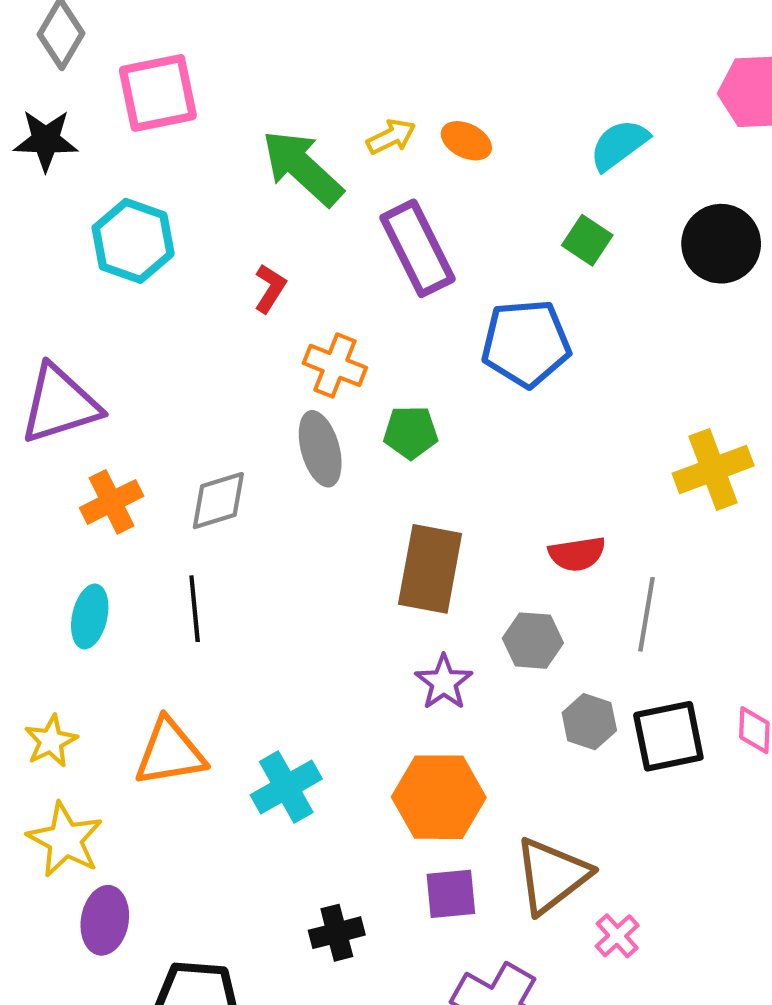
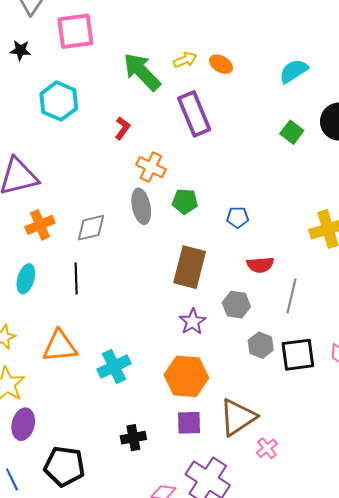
black star: (46, 140) -> (20, 50), size x0.7
green square: (587, 240) -> (292, 132), moved
blue pentagon: (526, 343) -> (238, 217), moved, size x0.5

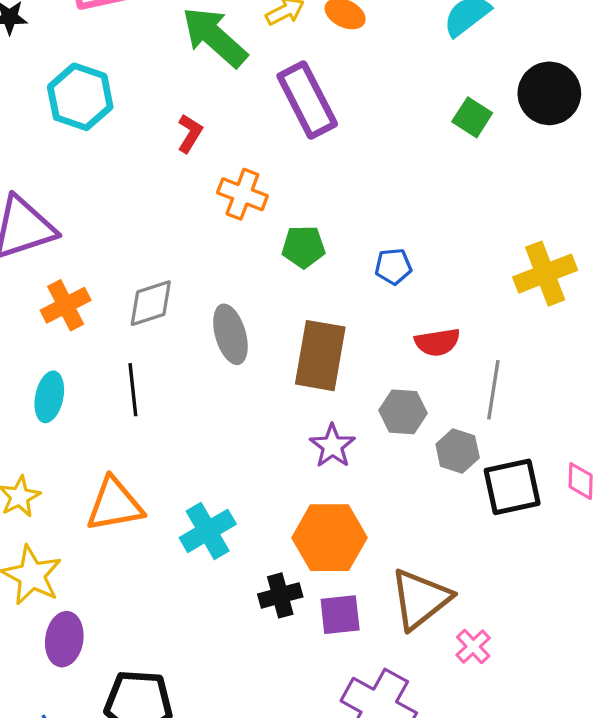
gray ellipse: (141, 206) -> (230, 334), moved
gray hexagon: (261, 345) -> (458, 451), moved
black cross: (133, 438) -> (280, 595), moved

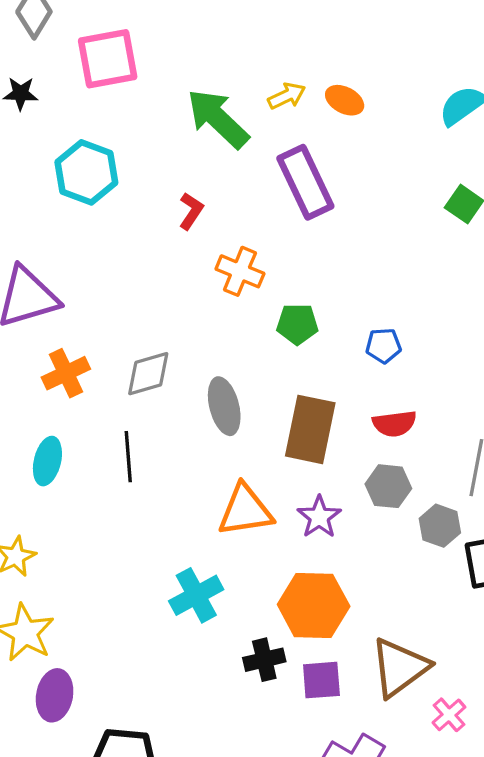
red semicircle: (437, 342) -> (394, 424), moved
orange triangle: (115, 505) -> (245, 510), moved

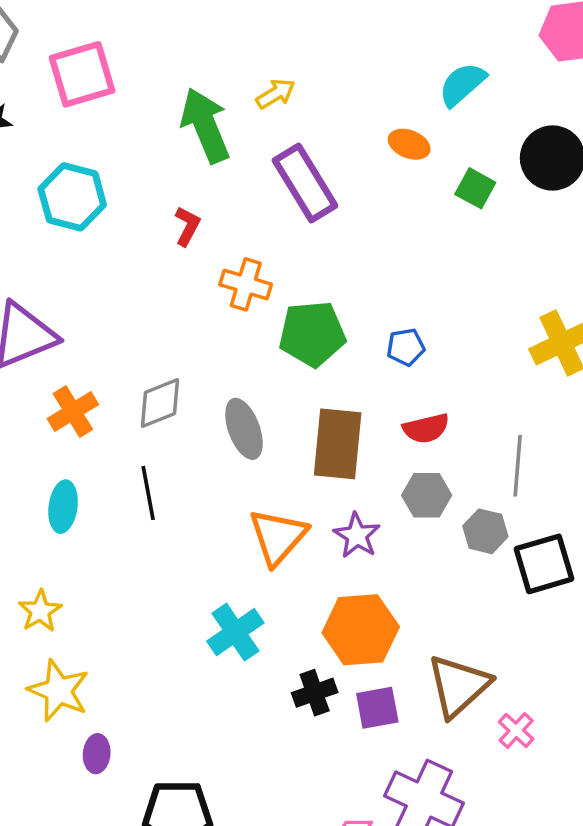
orange ellipse: (345, 100) -> (409, 144), moved
green arrow: (218, 119) -> (205, 125), turned 30
green pentagon: (297, 324) -> (312, 334), size x1.5
orange triangle: (245, 510) -> (278, 537), turned -34
purple ellipse: (55, 695) -> (97, 754), size x0.7

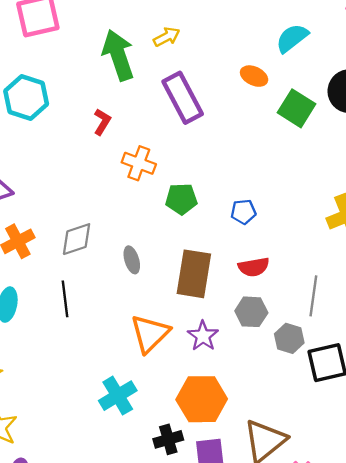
green square: (475, 188) -> (297, 108), size x1.4
green pentagon: (312, 334) -> (181, 199), size x0.7
gray ellipse: (244, 429) -> (132, 260), size x0.7

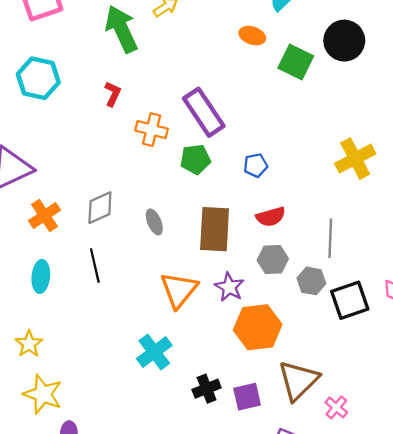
purple rectangle: (183, 98) -> (204, 112), moved
orange hexagon: (202, 399) -> (258, 327), moved

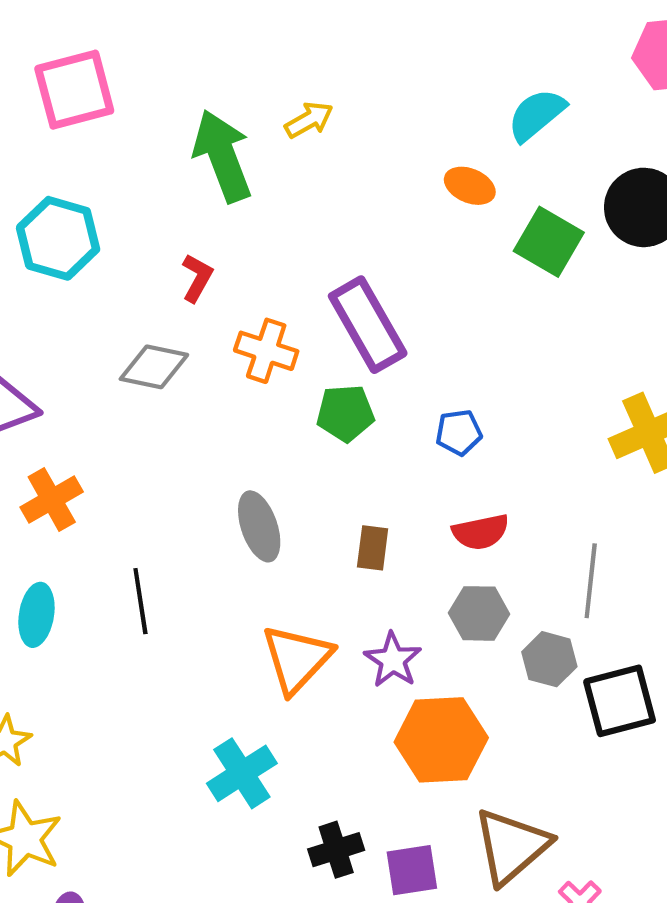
gray diamond: (100, 208) -> (154, 367), moved, turned 32
gray ellipse: (154, 222) -> (259, 526), size x1.4
brown rectangle: (215, 229) -> (373, 548), size x0.5

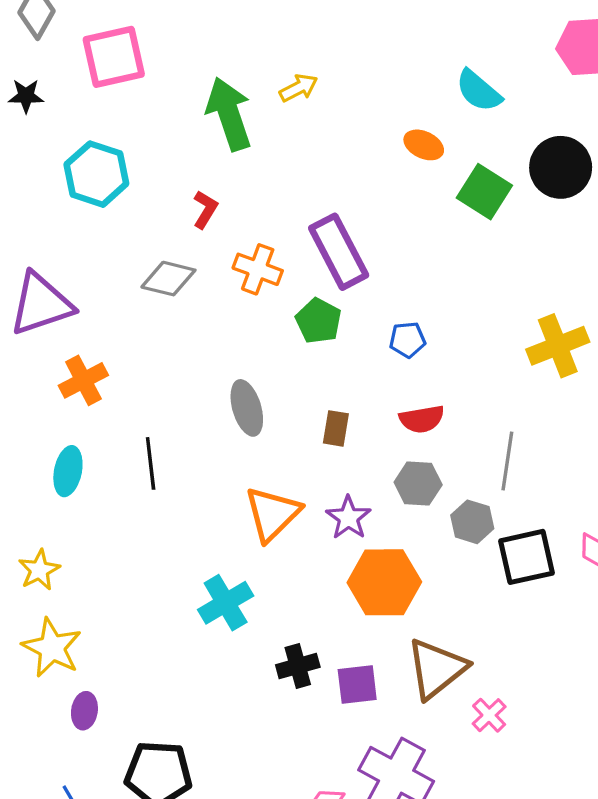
cyan semicircle: (536, 115) -> (479, 91), turned -102
green pentagon: (345, 413) -> (318, 321), turned 30

